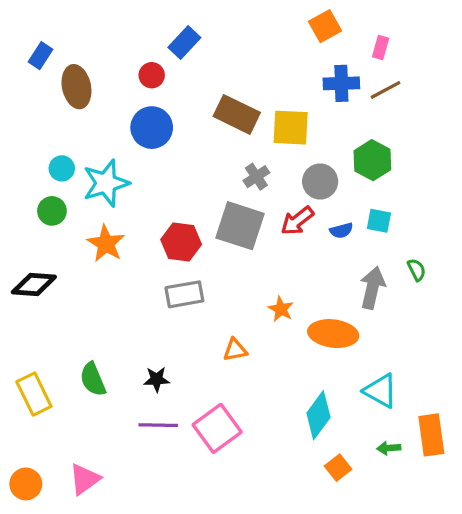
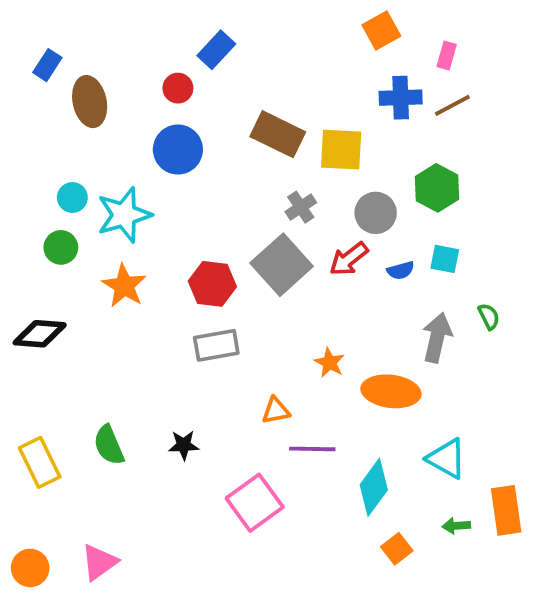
gray square: (240, 226) -> (282, 265), turned 30
purple line: (158, 425) -> (312, 449), moved

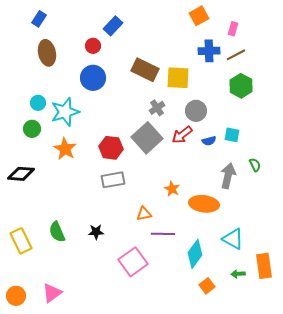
blue rectangle: (47, 65) -> (39, 19), moved
green hexagon: (437, 188) -> (241, 86), moved

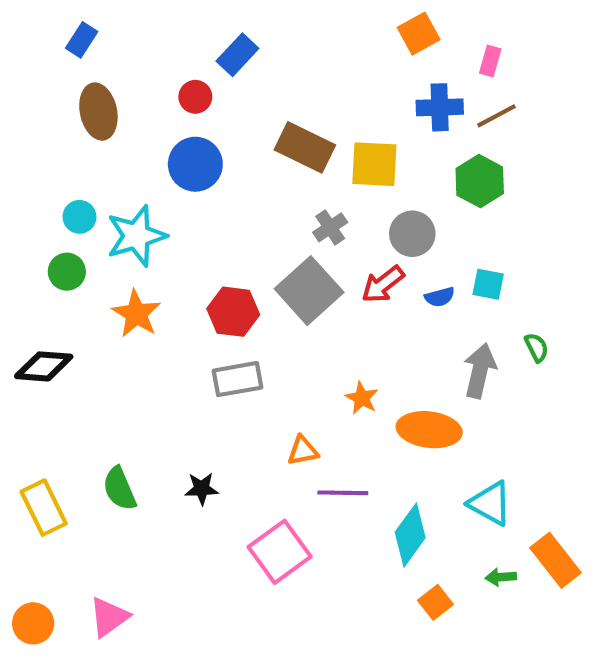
green hexagon: (241, 86) -> (480, 181), moved
orange rectangle: (264, 266) -> (556, 560), turned -30

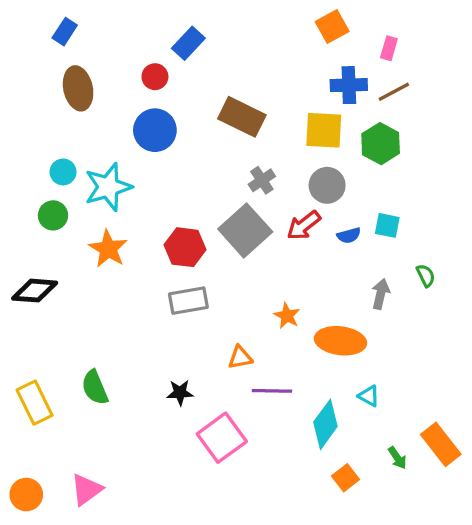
yellow square: (374, 164) -> (324, 130), moved
gray arrow: (480, 371) -> (381, 294), size x0.7
black star: (202, 489) -> (180, 393), moved
cyan triangle: (490, 503) -> (369, 396), moved, size x0.6
green arrow: (501, 577) -> (397, 458), turned -120

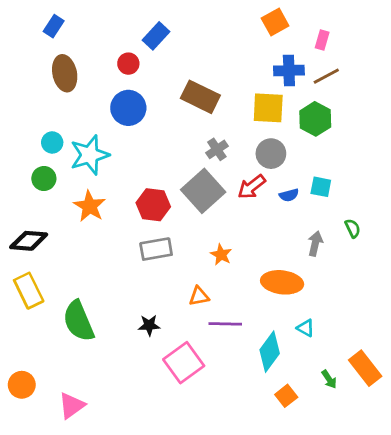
orange star: (287, 316) -> (221, 255), moved
green semicircle: (95, 388) -> (79, 321), size x1.4
yellow rectangle: (35, 403) -> (29, 291), moved
orange circle: (26, 495) -> (22, 385), moved

